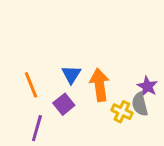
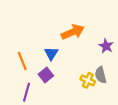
orange arrow: (100, 85) -> (73, 32), moved, turned 75
purple star: (147, 86) -> (106, 46), moved

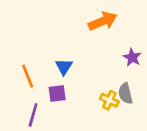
orange arrow: (73, 32) -> (103, 21), moved
purple square: (46, 75) -> (57, 94), turned 32

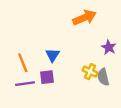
yellow cross: (109, 100) -> (90, 72), moved
purple line: (33, 115) -> (25, 84), moved, turned 66

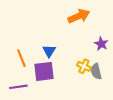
purple square: (47, 77) -> (44, 71), size x1.5
purple line: (25, 84) -> (18, 87), moved

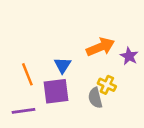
orange arrow: (79, 16) -> (100, 47), moved
gray semicircle: (96, 71) -> (95, 98), moved

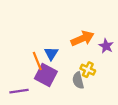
orange line: (27, 74) -> (37, 61), moved
purple square: (56, 91) -> (46, 75), turned 35

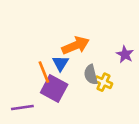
orange arrow: (82, 38) -> (76, 45), moved
gray semicircle: (78, 80) -> (91, 75), moved

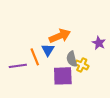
purple square: (54, 89) -> (63, 76), moved, turned -30
purple line: (22, 108) -> (18, 66), moved

